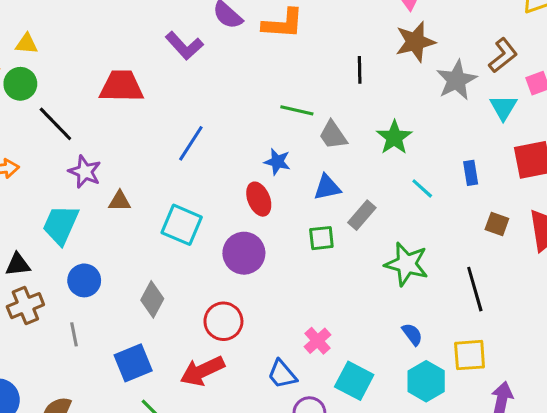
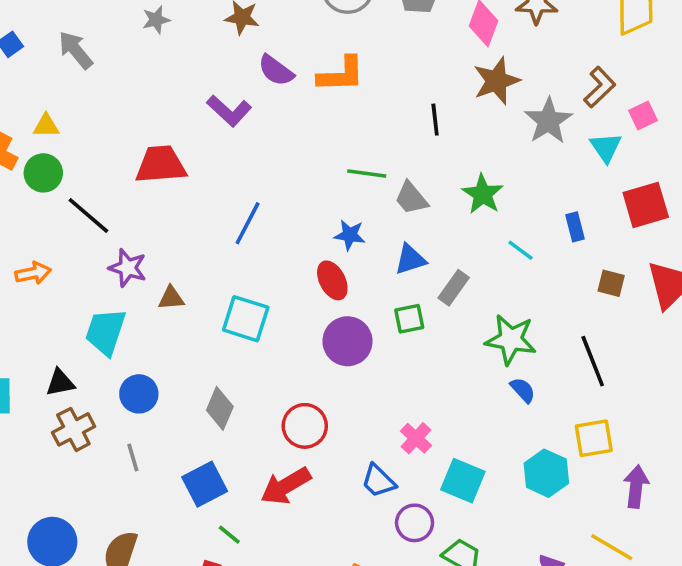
purple circle: (244, 253) -> (348, 341), moved
blue semicircle: (412, 334) -> (523, 390), moved

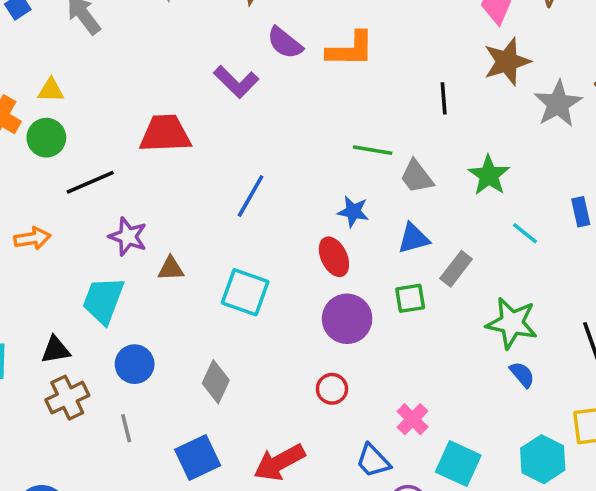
black line: (88, 215) -> (90, 182), turned -66
red circle: (305, 426) -> (332, 389), moved, size x0.7

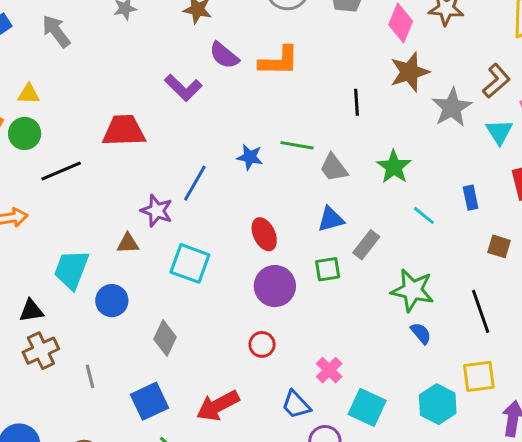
blue star: (353, 212) -> (250, 157), moved
purple star: (128, 237) -> (157, 211), moved
blue circle: (135, 364) -> (112, 301), moved

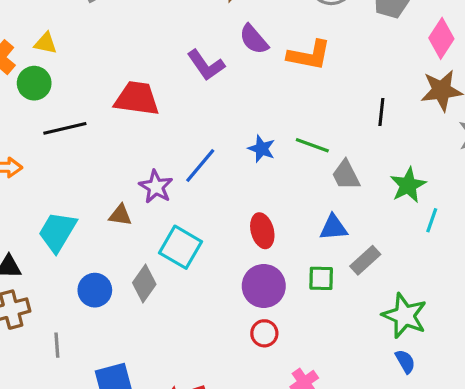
cyan line: (424, 215) -> (432, 220), moved, turned 60
blue circle: (112, 301) -> (95, 290), moved
gray diamond: (165, 338) -> (144, 283), moved
red circle: (262, 344) -> (264, 333), moved

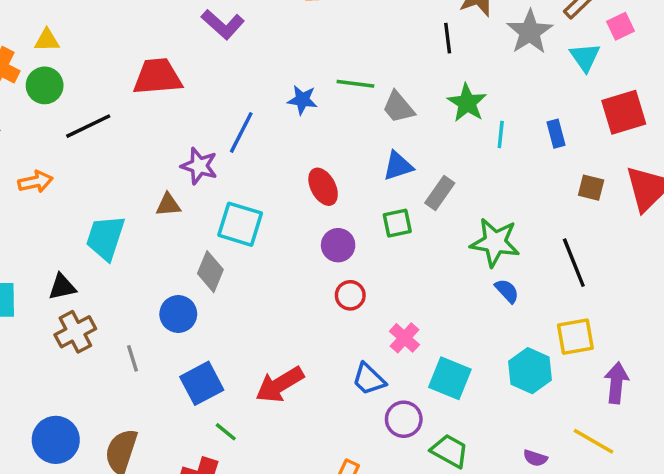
black line: (381, 112) -> (448, 38), moved
purple circle: (264, 286) -> (338, 245), size x0.7
blue circle: (95, 290) -> (178, 314), moved

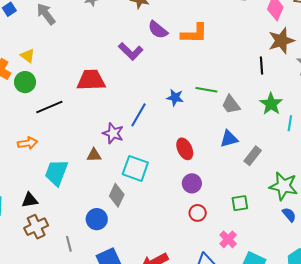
yellow triangle: (47, 40) -> (28, 56), turned 35
orange arrow: (35, 182) -> (28, 143), moved
green square: (397, 223) -> (240, 203), moved

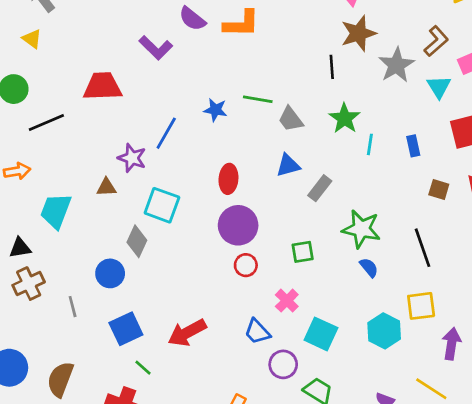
yellow triangle: (28, 56) -> (32, 39), moved
red ellipse: (185, 149) -> (228, 179), turned 30
purple circle: (192, 183) -> (238, 225), size x1.5

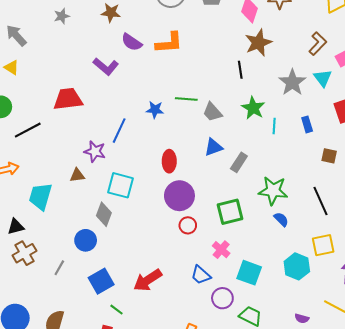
gray star: (396, 65) -> (292, 82), moved
green square: (303, 252) -> (230, 212), size x1.5
gray line: (73, 307) -> (59, 268), turned 49

